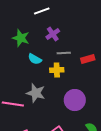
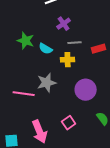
green star: (21, 38) -> (26, 41), moved
gray star: (36, 93) -> (47, 83), turned -30

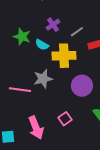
purple cross: (64, 24) -> (53, 25), moved
gray line: (75, 43) -> (77, 32), moved, turned -32
yellow cross: (68, 60) -> (64, 56), size x1.6

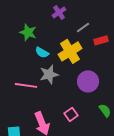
purple cross: (53, 25) -> (59, 12), moved
cyan semicircle: (42, 45) -> (42, 52), moved
yellow cross: (64, 56) -> (70, 51), turned -30

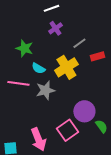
purple circle: (88, 81) -> (84, 111), moved
pink line: (26, 85) -> (18, 83), moved
pink square: (71, 114) -> (67, 130), size x1.5

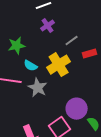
green star: (24, 48) -> (17, 46), turned -30
gray star: (45, 90) -> (38, 88), turned -30

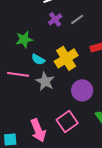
gray line: (72, 41) -> (77, 19), moved
purple circle: (77, 109) -> (82, 90), moved

